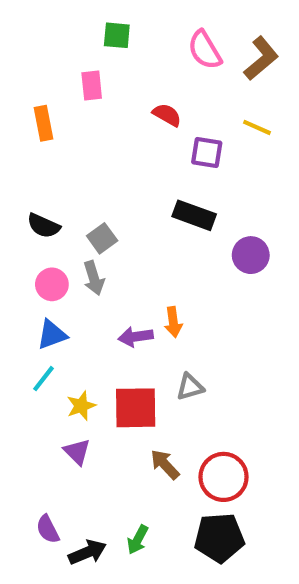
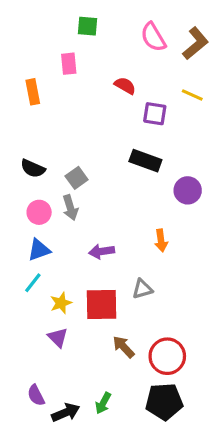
orange arrow: (173, 322) -> (161, 240), moved

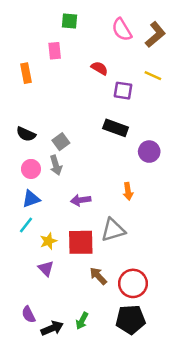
gray triangle: (142, 289) -> (113, 230), size x1.5

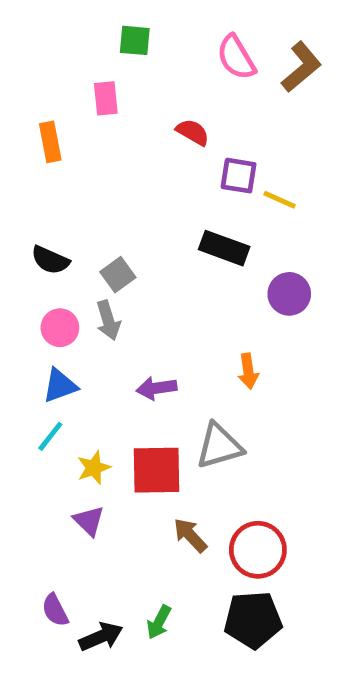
yellow line: (153, 76) -> (280, 200), moved

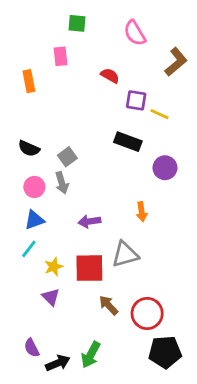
brown L-shape: (301, 67) -> (176, 62), moved
black pentagon: (253, 620) -> (165, 352), moved
green arrow: (159, 622) -> (91, 355), size x1.4

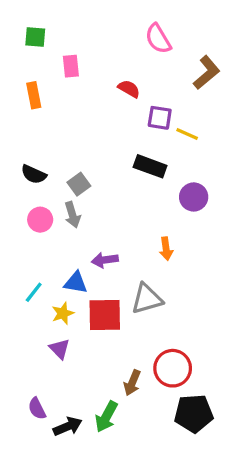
green square: (77, 23) -> (35, 37), moved
blue triangle: (34, 220) -> (76, 283), moved, turned 30
brown arrow: (109, 305) -> (132, 383), moved, turned -115

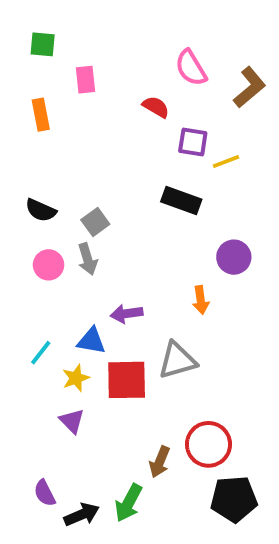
pink semicircle: (158, 39) -> (191, 68), moved
yellow line: (187, 134) -> (226, 161), turned -45
purple circle: (194, 197) -> (234, 257), moved

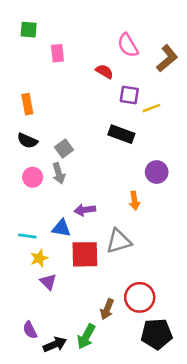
orange rectangle: (41, 115) -> (27, 104), moved
cyan line: (41, 353) -> (27, 236), turned 60
yellow star: (76, 378) -> (39, 258), moved

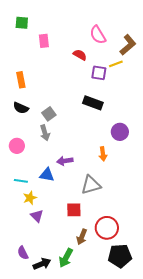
yellow line: (151, 108) -> (116, 64), moved
pink circle: (33, 177) -> (17, 146), moved
red square: (85, 254) -> (74, 210), moved, size x0.7

